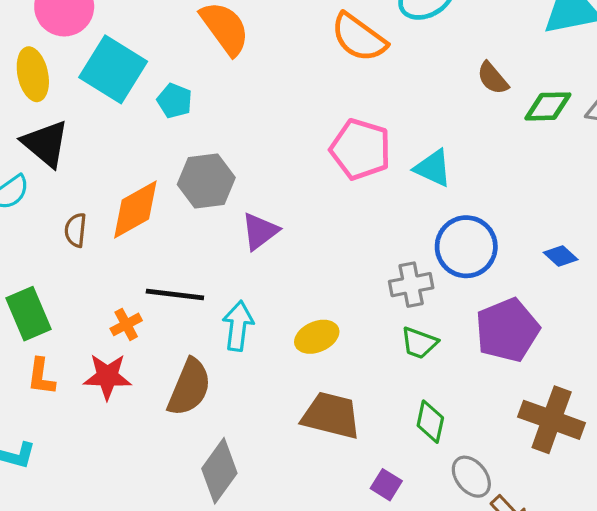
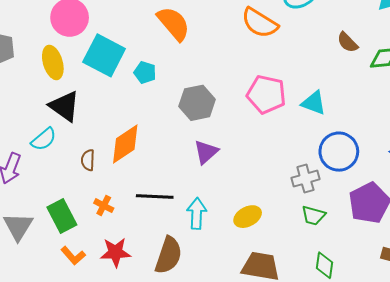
gray hexagon: (206, 181) -> (197, 103), moved
orange cross: (126, 324) -> (104, 206), moved, turned -30
orange L-shape: (41, 377) -> (73, 256), turned -45

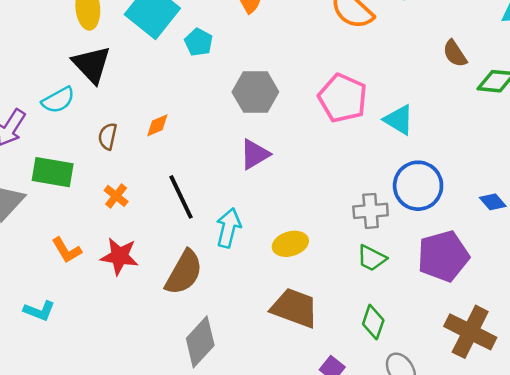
orange diamond: (125, 144) -> (157, 125), size x0.5
black line: (155, 196) -> (181, 197), turned 51
green rectangle: (62, 216) -> (53, 172), moved, turned -64

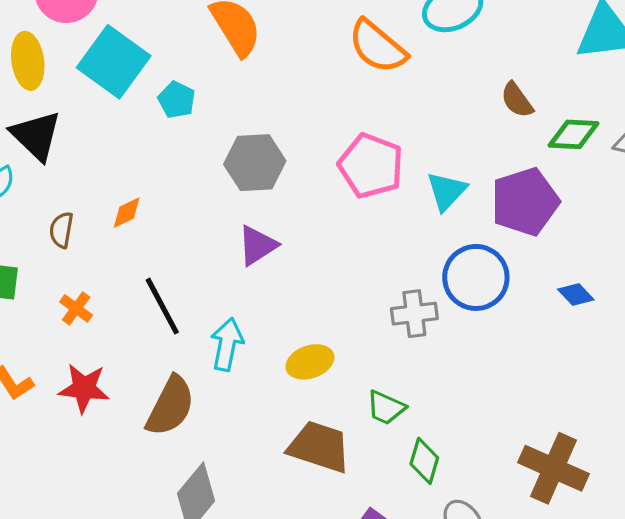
cyan triangle: (399, 120) -> (447, 191), turned 44
purple pentagon: (443, 256) -> (525, 202), moved
green trapezoid: (372, 258) -> (386, 408), moved

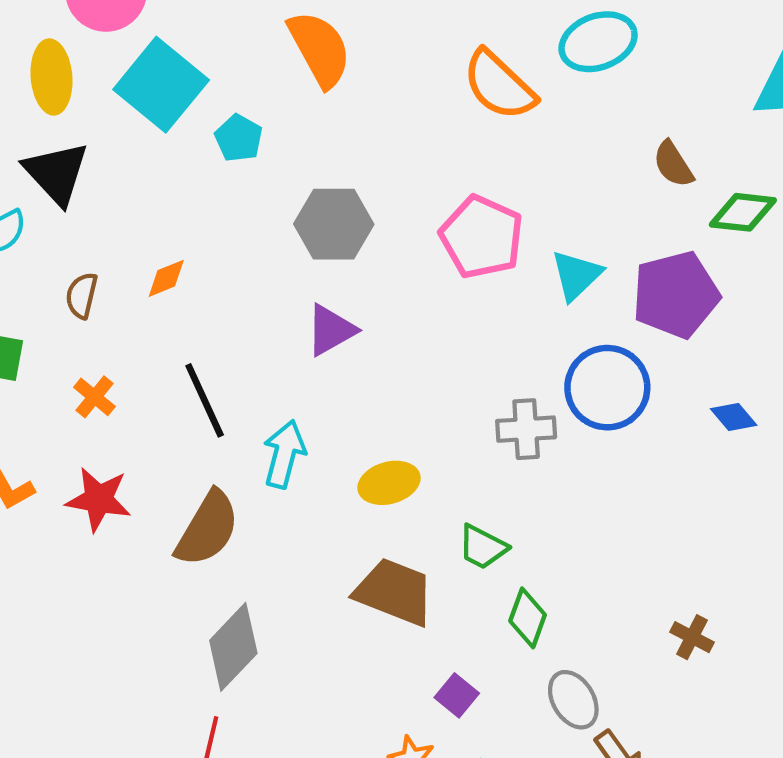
brown cross: (554, 468) -> (692, 637), size x0.5

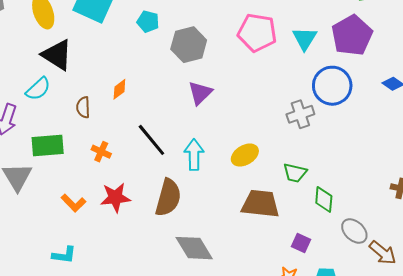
cyan pentagon: (239, 138) -> (148, 22), moved
gray diamond: (233, 647) -> (194, 248), turned -60

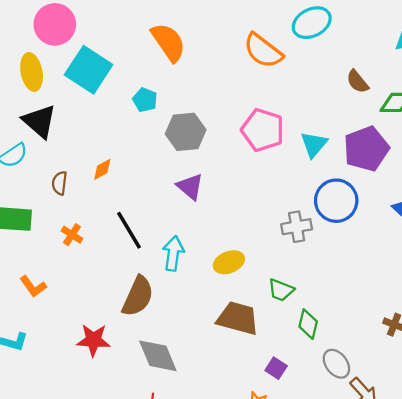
purple triangle: (200, 93) -> (190, 187), turned -44
red star: (115, 197) -> (93, 340), moved

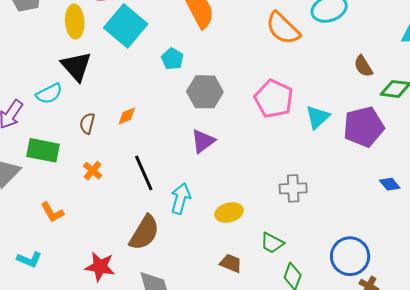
purple triangle: (190, 187) -> (203, 141), turned 36
blue circle: (336, 201) -> (350, 256), moved
brown trapezoid: (238, 318) -> (231, 263), size x0.6

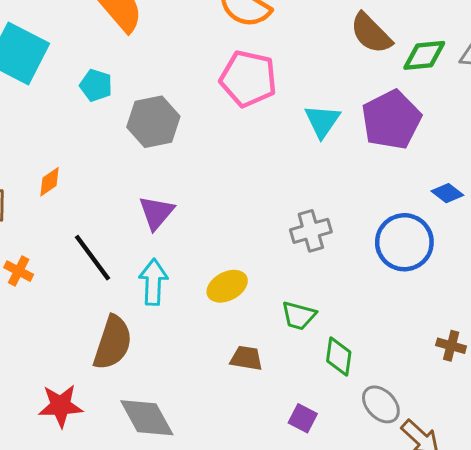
brown semicircle: (363, 66) -> (371, 33), size x1.4
pink pentagon: (274, 99) -> (248, 79), moved
purple triangle: (203, 141) -> (156, 213), moved
blue circle: (350, 256) -> (404, 242), moved

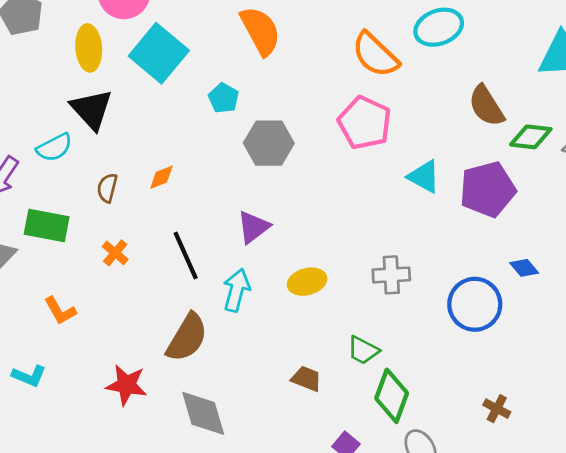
cyan triangle: (322, 121) -> (424, 177), turned -48
yellow ellipse: (227, 286) -> (307, 282), moved
green diamond: (339, 356) -> (392, 396), size x1.4

